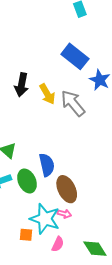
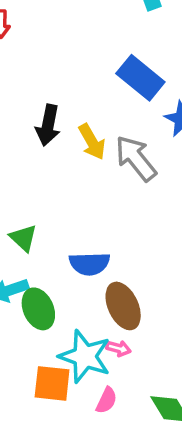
blue semicircle: (47, 165) -> (89, 264), turned 100
green ellipse: (27, 181) -> (38, 309), moved
orange square: (26, 235) -> (52, 383), size x1.6

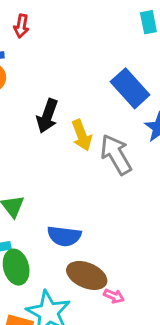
brown ellipse: (123, 306) -> (87, 275), turned -51
pink arrow: (118, 348) -> (114, 296), moved

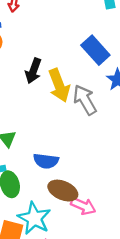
yellow arrow: (82, 135) -> (59, 85), size x1.4
pink arrow: (114, 296) -> (83, 206), size x1.6

